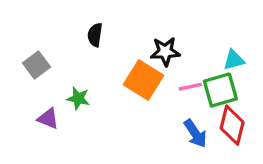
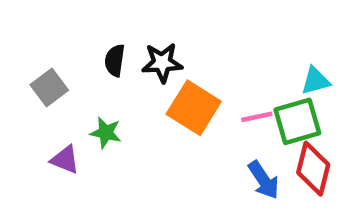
black semicircle: (95, 35) -> (115, 60), moved
black star: (165, 52) -> (162, 63), moved

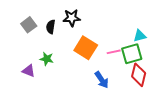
black star: (162, 63) -> (72, 18), moved
gray square: (49, 88) -> (29, 25), moved
blue arrow: (264, 180) -> (102, 80), moved

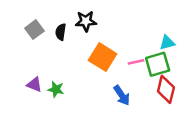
green star: (47, 59) -> (56, 89), moved

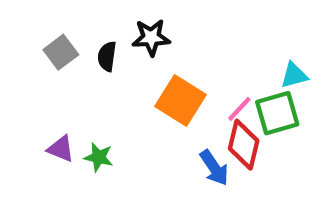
pink line: (136, 62) -> (239, 109), turned -35
red diamond: (166, 89) -> (244, 145), moved

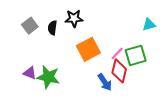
cyan triangle: (294, 75) -> (149, 25), moved
orange square: (181, 100) -> (88, 49), turned 30
green star: (99, 157) -> (48, 77), size x1.6

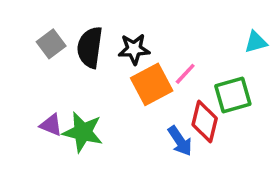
black star: (74, 18) -> (134, 49), moved
black semicircle: (52, 28) -> (90, 47), size x1.6
pink line: (117, 53) -> (185, 74), moved

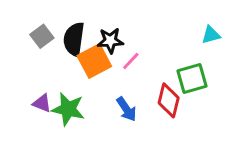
pink line: (185, 74) -> (131, 61), moved
orange square: (152, 84) -> (94, 61), moved
blue arrow: (180, 141) -> (126, 109), moved

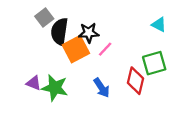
cyan triangle: (211, 35) -> (159, 25), moved, turned 42
gray square: (42, 36) -> (44, 17), moved

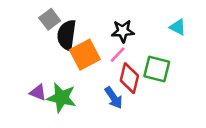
black star: (89, 33) -> (123, 31), moved
green square: (154, 63) -> (157, 69), moved, turned 30
red diamond: (135, 81) -> (129, 78), moved

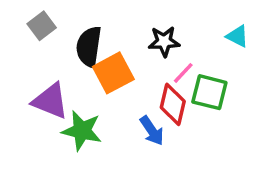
gray square: (50, 19) -> (42, 26), moved
pink line: (118, 55) -> (183, 73), moved
purple triangle: (38, 93) -> (50, 101), moved, size x1.6

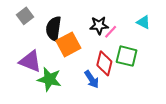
pink line: (183, 73) -> (111, 32), moved

